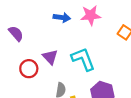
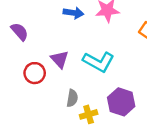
cyan L-shape: (83, 59) -> (99, 62), turned 140

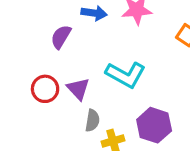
purple semicircle: (20, 32) -> (61, 37), moved, turned -108
purple triangle: (60, 59) -> (78, 89), moved

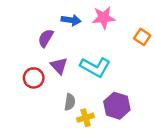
purple triangle: (78, 89) -> (59, 66), moved

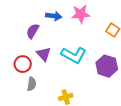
gray semicircle: (70, 102) -> (32, 84), moved
purple hexagon: (117, 106) -> (107, 66), moved

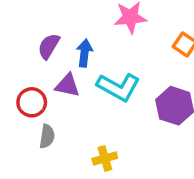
blue arrow: (54, 16) -> (84, 53), moved, turned -91
purple triangle: (44, 54) -> (67, 85), turned -35

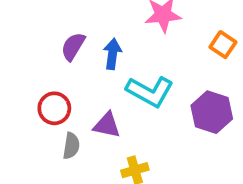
purple triangle: (67, 85) -> (107, 125), moved

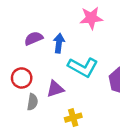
purple semicircle: (73, 46) -> (34, 38), turned 36
purple triangle: (107, 125) -> (55, 89), turned -30

